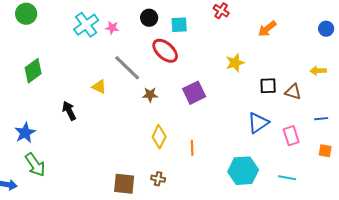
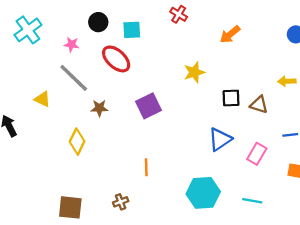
pink star: (112, 28) -> (71, 44), moved
pink rectangle: (291, 136) -> (257, 154), turned 48
yellow diamond: (159, 137) -> (77, 142), moved
brown cross: (158, 179) -> (121, 202), moved, turned -32

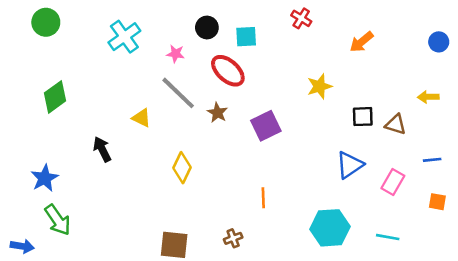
brown star: (99, 108) -> (217, 113), moved, turned 30

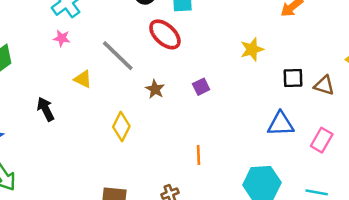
pink star: (175, 54) -> (62, 38), moved
brown star: (217, 113) -> (155, 89), moved
purple square: (266, 126) -> (201, 87), size x0.6
blue triangle: (350, 165) -> (281, 124), turned 32

